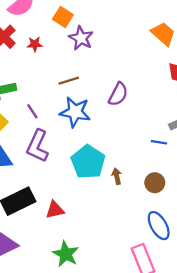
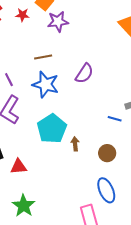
purple star: (81, 38) -> (58, 22), turned 30
red star: (35, 44) -> (22, 15), moved

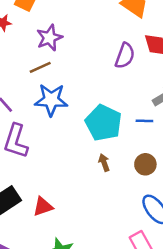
purple star: (58, 22) -> (49, 38), moved
purple semicircle: (84, 73) -> (125, 56), moved
cyan pentagon: (52, 129) -> (104, 123), moved

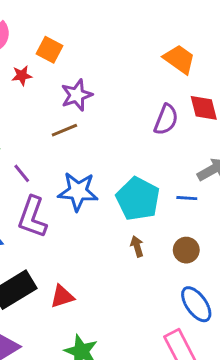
blue star: (51, 100) -> (78, 191), moved

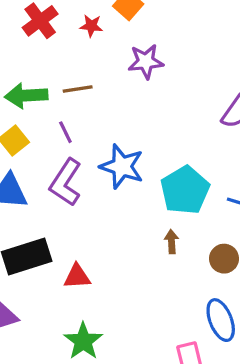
brown line: (64, 130) -> (78, 89), moved

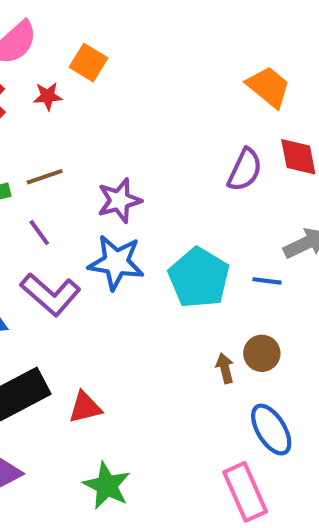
purple star: (146, 62) -> (119, 200), moved
purple L-shape: (66, 182) -> (50, 294), turned -72
brown arrow: (172, 242) -> (225, 368), moved

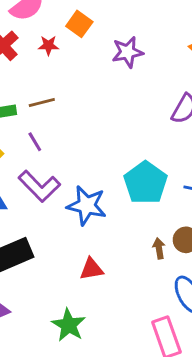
purple star: (119, 200) -> (127, 52), moved
blue star: (116, 262) -> (87, 205), moved
red triangle: (85, 407) -> (91, 269), moved

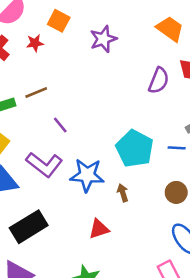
purple line: (35, 142) -> (60, 125), moved
brown arrow: (159, 248) -> (123, 193), moved

